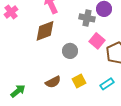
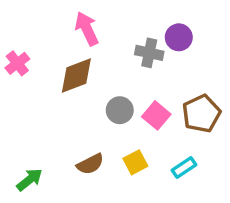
pink cross: (11, 12) -> (17, 63), moved
pink square: (97, 41) -> (156, 115), moved

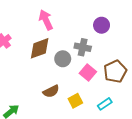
gray cross: (149, 53) -> (83, 47), moved
gray circle: (120, 110) -> (63, 59), moved
brown semicircle: (90, 164) -> (51, 91), moved

